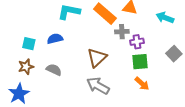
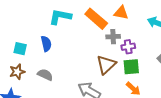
blue semicircle: (55, 39) -> (46, 44), turned 91
brown triangle: (97, 58) -> (106, 65), moved

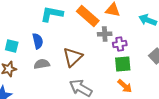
brown triangle: (106, 65) -> (73, 57), moved
gray semicircle: (45, 75) -> (42, 64), moved, turned -35

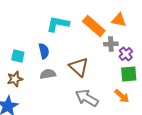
purple cross: (120, 44) -> (126, 54), turned -32
brown triangle: (73, 57) -> (79, 67), turned -35
orange arrow: (125, 86) -> (122, 96), moved

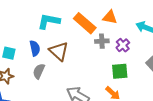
purple cross: (126, 54) -> (123, 45), moved
brown triangle: (79, 67) -> (59, 51), moved
gray semicircle: (48, 74) -> (39, 71), turned -56

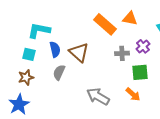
cyan L-shape: (49, 21) -> (39, 30), moved
gray cross: (102, 41) -> (122, 53), moved

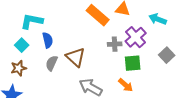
purple cross: (143, 46) -> (136, 37), size x1.5
brown triangle: (79, 52) -> (76, 57), moved
cyan square: (29, 54) -> (22, 45), turned 32

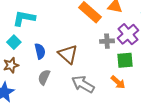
blue semicircle: (48, 40) -> (40, 51), moved
gray semicircle: (52, 63) -> (44, 77), moved

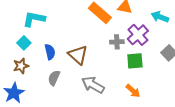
orange arrow: (118, 82) -> (133, 91), moved

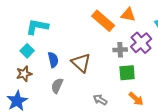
green square: (135, 61) -> (127, 73), moved
gray arrow: (93, 85) -> (100, 100), moved, size x0.6

